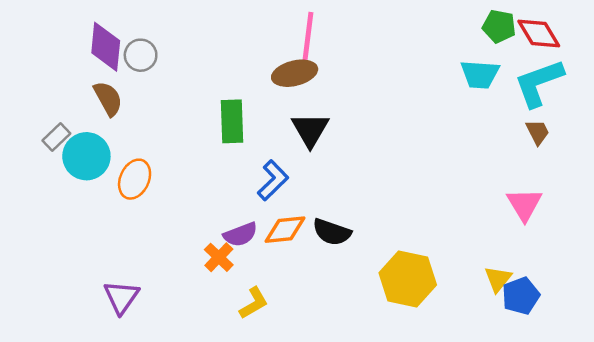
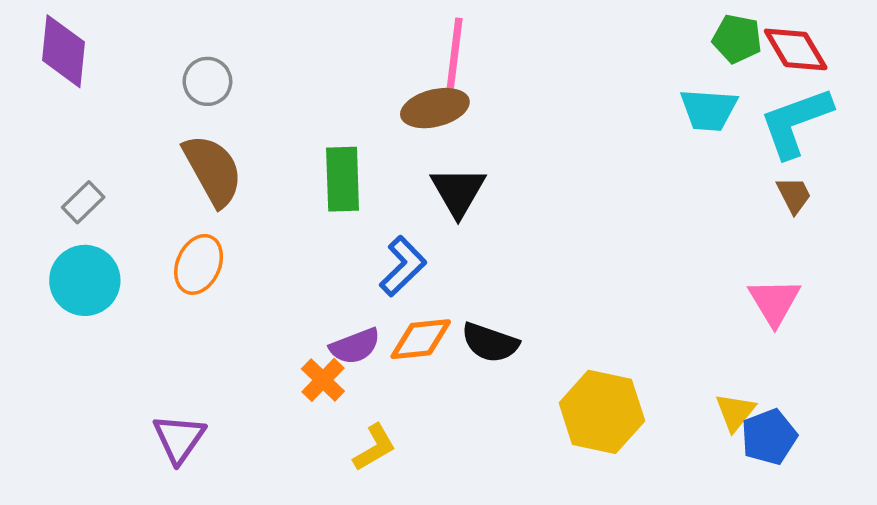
purple diamond: (106, 47) -> (64, 51), moved
brown semicircle: (108, 98) -> (213, 170), moved, size x1.4
cyan circle: (86, 156) -> (85, 280), moved

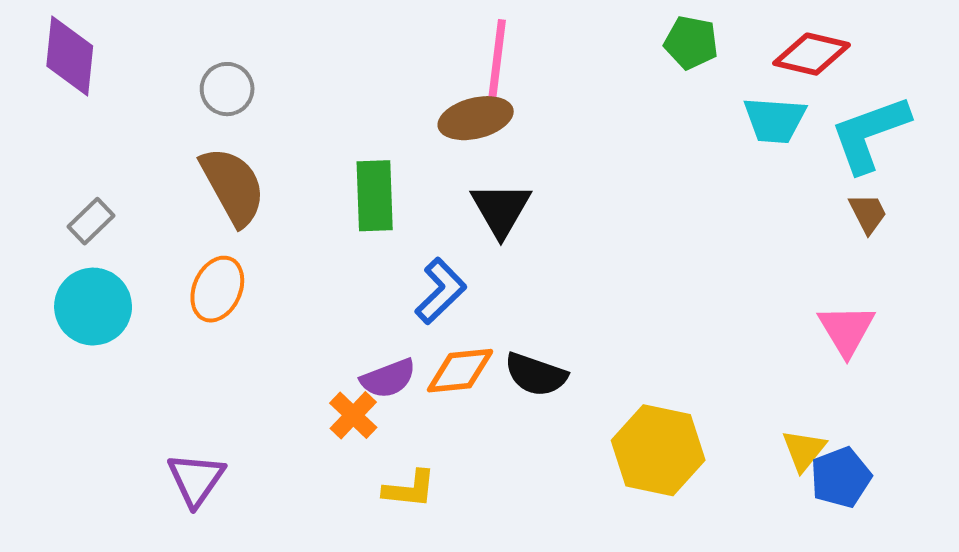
green pentagon: (737, 39) -> (691, 42), moved
red diamond: (796, 49) -> (812, 54), moved, turned -46
yellow L-shape: (375, 447) -> (410, 489), turned 36

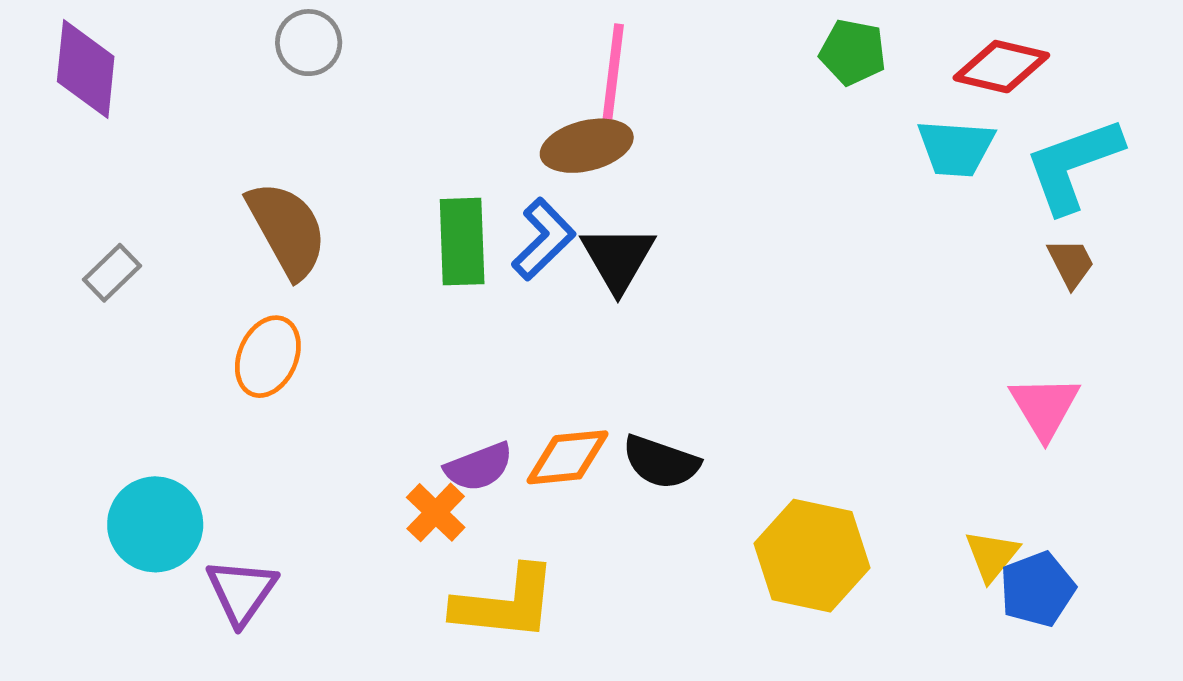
gray circle: (227, 89) -> (309, 43), moved
blue L-shape: (441, 291) -> (544, 239), moved
cyan circle: (93, 307) -> (155, 524), moved
yellow L-shape: (410, 489) -> (505, 604), size x1.6

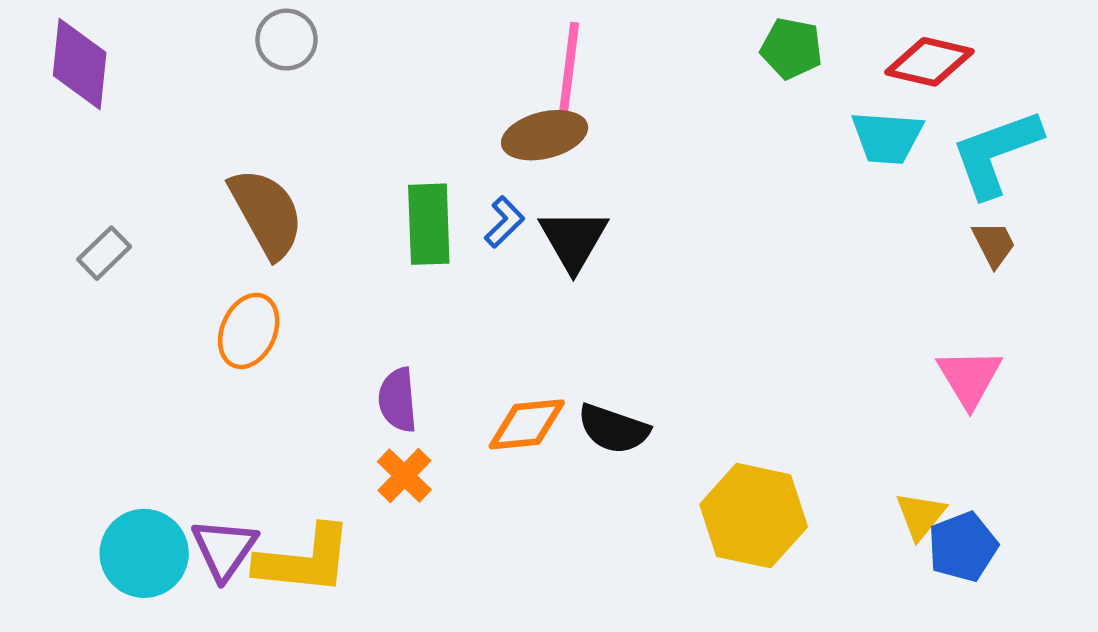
blue L-shape: (544, 239) -> (504, 222), size x0.7
purple semicircle: (479, 467) -> (398, 400), moved, turned 106
cyan circle: (155, 524) -> (144, 553), moved
yellow L-shape: (505, 604) -> (304, 560), moved

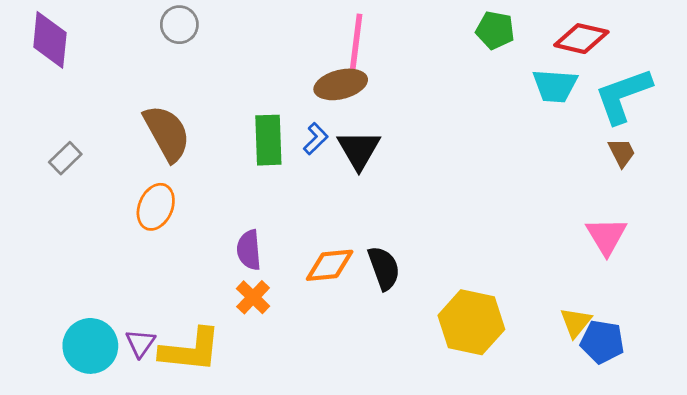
black semicircle: (613, 429) -> (384, 268), turned -129
blue pentagon: (963, 547) -> (602, 342), turned 30
purple triangle: (224, 549) -> (140, 343), size x0.7

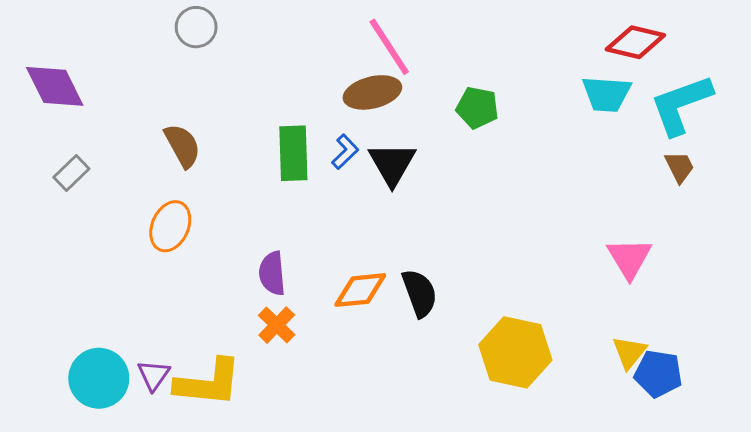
green pentagon: (495, 30) -> (477, 108), moved
purple diamond: (50, 40) -> (55, 86), moved, turned -32
pink line: (356, 43) -> (389, 47), turned -40
brown semicircle: (167, 133) -> (182, 146), size x0.7
pink triangle: (606, 236) -> (629, 258), moved

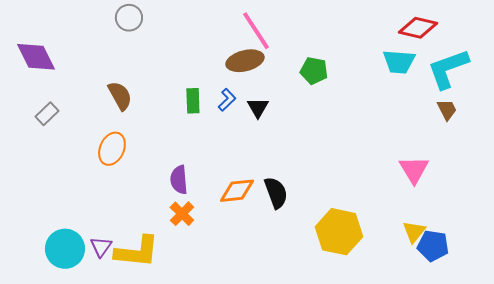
green rectangle: (293, 153) -> (193, 101), size x0.7
black triangle: (392, 164) -> (258, 108), size x0.7

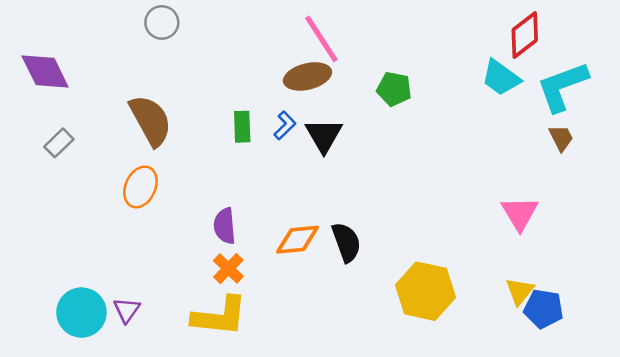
red diamond: (418, 28) -> (525, 35), turned -51
cyan trapezoid: (399, 62) -> (501, 78), turned 32
brown semicircle: (120, 96) -> (151, 120), size x1.4
black triangle: (258, 108) -> (324, 135), size x1.4
yellow L-shape: (137, 252) -> (220, 316), moved

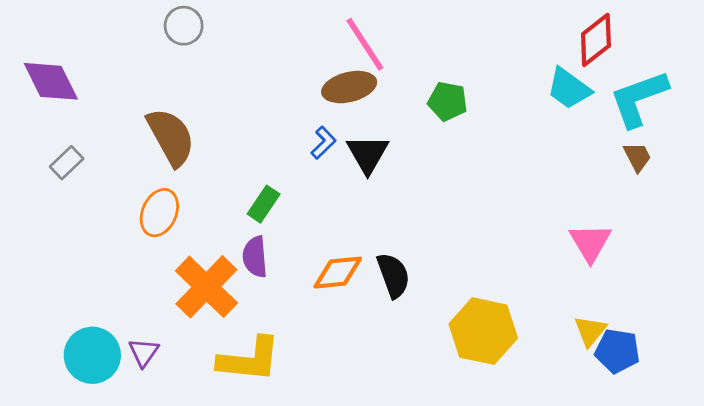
green rectangle: (242, 127) -> (264, 204), moved, turned 36
orange cross: (228, 269) -> (206, 287), moved, size x1.8

